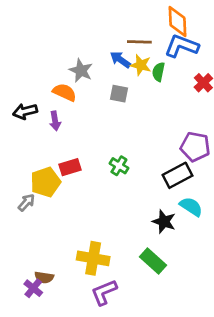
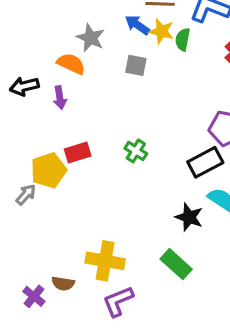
brown semicircle: (44, 277) -> (63, 283), moved

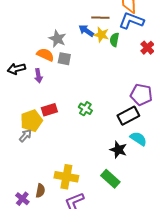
gray square: (136, 65) -> (64, 59), moved
gray arrow: (26, 195) -> (25, 136), moved
brown semicircle: (63, 283) -> (40, 191), turned -88

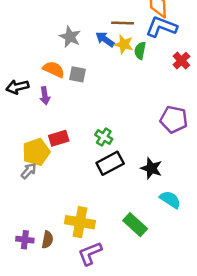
gray star: (57, 39) -> (70, 37), moved
black rectangle: (128, 116) -> (110, 163), moved
cyan semicircle: (138, 139) -> (170, 200), moved
black star: (118, 150) -> (151, 168), moved
purple cross: (22, 199) -> (25, 240), moved, turned -32

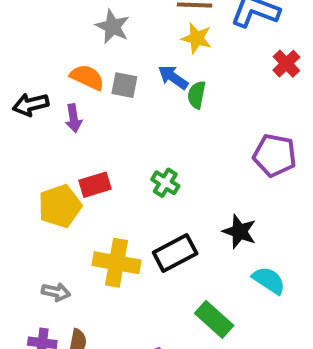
blue arrow: (105, 39) -> (173, 77), moved
green semicircle: (140, 51) -> (197, 95), moved
black rectangle: (110, 163) -> (175, 253), moved
gray arrow: (29, 171) -> (56, 292), moved, turned 60
yellow cross: (80, 222) -> (116, 263), moved

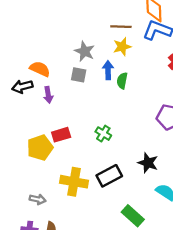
gray star: (113, 27) -> (85, 51), moved
yellow star: (197, 38) -> (122, 47), turned -30
orange semicircle: (87, 77) -> (40, 69), moved
blue arrow: (173, 77) -> (108, 70), turned 54

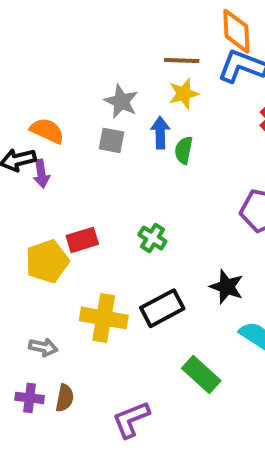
purple arrow: (48, 95) -> (41, 174), moved

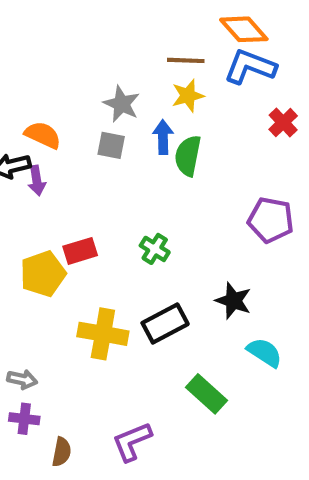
orange diamond: (236, 31) -> (244, 29), turned -39
green semicircle: (184, 150) -> (188, 156), size x1.4
gray arrow: (43, 347) -> (22, 379), moved
brown semicircle: (65, 398) -> (62, 452), moved

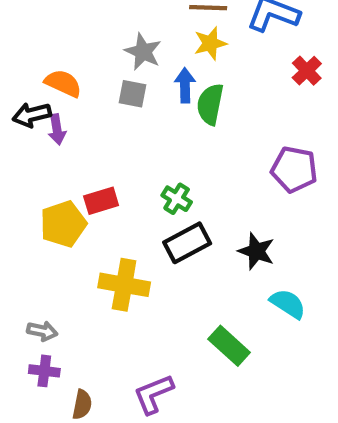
black rectangle: (165, 323) -> (187, 243), moved

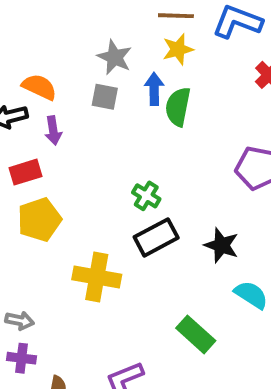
purple arrow: (57, 129) -> (53, 130), moved
red rectangle: (101, 201) -> (25, 172), moved

